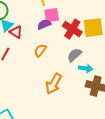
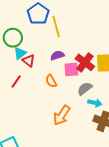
pink square: (52, 15) -> (71, 69), moved
orange semicircle: (40, 50) -> (51, 81), turned -72

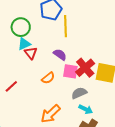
purple semicircle: (57, 55) -> (60, 55), turned 40
orange semicircle: (51, 81) -> (48, 78), turned -112
red line: (16, 82) -> (11, 86), moved

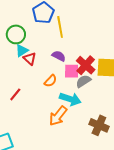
gray semicircle: (79, 93) -> (83, 81), moved
cyan arrow: (86, 109) -> (70, 99), moved, size x1.5

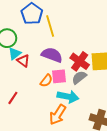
purple semicircle: (59, 56) -> (52, 55), size x1.5
pink square: (72, 71) -> (59, 76), moved

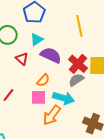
yellow line: (50, 26) -> (79, 26), moved
cyan triangle: (15, 54) -> (37, 39), moved
pink square: (59, 76) -> (39, 97), moved

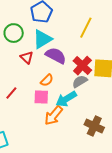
yellow line: (79, 26) -> (86, 28), turned 35
cyan triangle: (37, 39) -> (42, 39), size x1.5
cyan arrow: (64, 98) -> (66, 99), turned 130

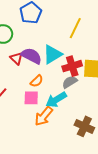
cyan triangle: (42, 39) -> (52, 54), moved
purple semicircle: (56, 56) -> (31, 56), moved
red cross: (82, 66) -> (72, 66), turned 30

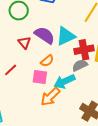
red triangle: (16, 58) -> (24, 43), moved

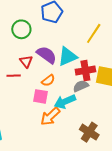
red line: (11, 70) -> (14, 76), moved, turned 40

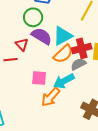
green circle: (21, 29) -> (33, 17), moved
orange semicircle: (48, 80) -> (63, 54), moved, size x1.5

